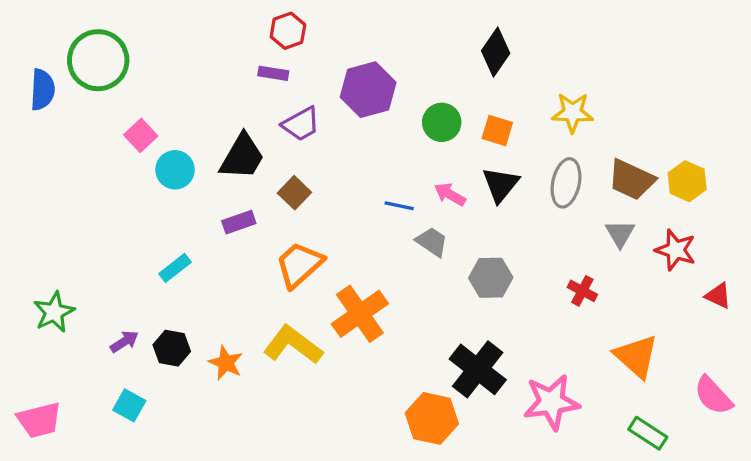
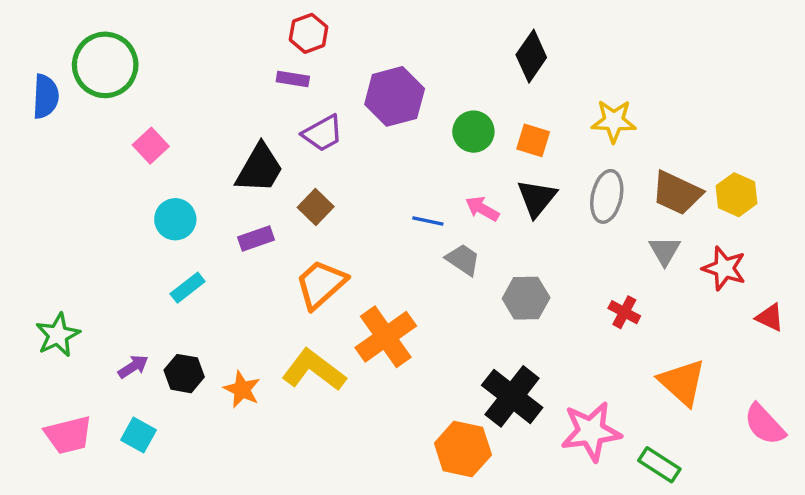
cyan circle: (175, 170) -> (175, 219), moved
pink trapezoid: (39, 420) -> (68, 435), moved
green rectangle: (648, 433) -> (659, 465), moved

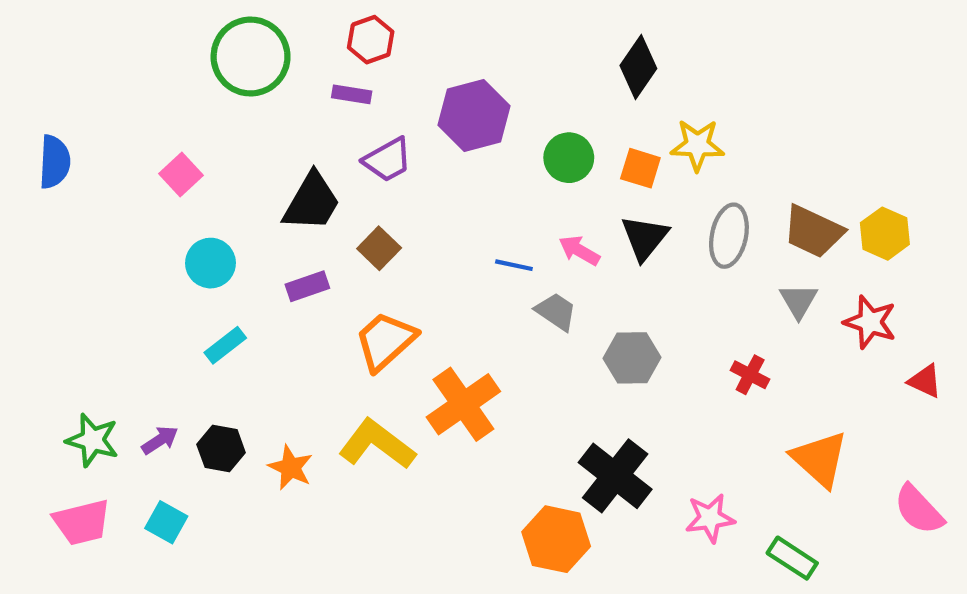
green circle: (105, 65) -> (251, 57), moved
blue semicircle: (46, 96) -> (55, 162), moved
yellow star: (614, 121) -> (697, 145), moved
green star: (58, 335) -> (92, 440), moved, turned -30
pink star: (591, 431) -> (710, 518), size x0.7

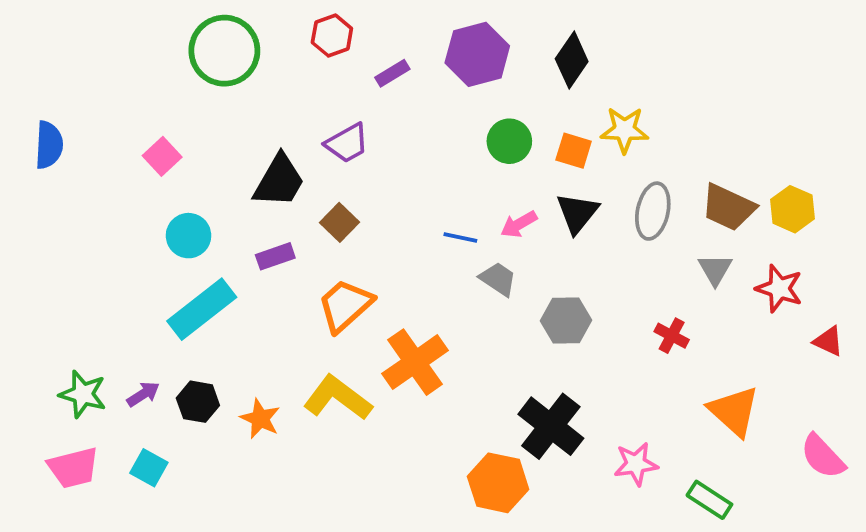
purple rectangle: (352, 94) -> (392, 73), moved, turned -40
purple hexagon: (474, 116) -> (477, 54), moved
pink arrow: (579, 250) -> (519, 224), turned -60
cyan rectangle: (225, 345) -> (202, 309), size x1.8

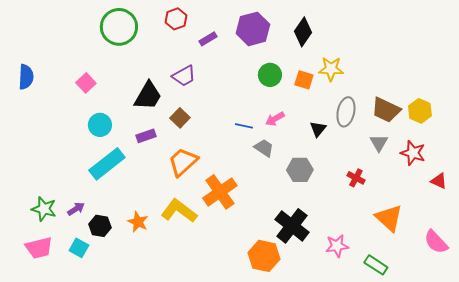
black triangle: (577, 213) -> (318, 129), moved, size x0.7
black hexagon: (198, 402) -> (100, 226), moved

